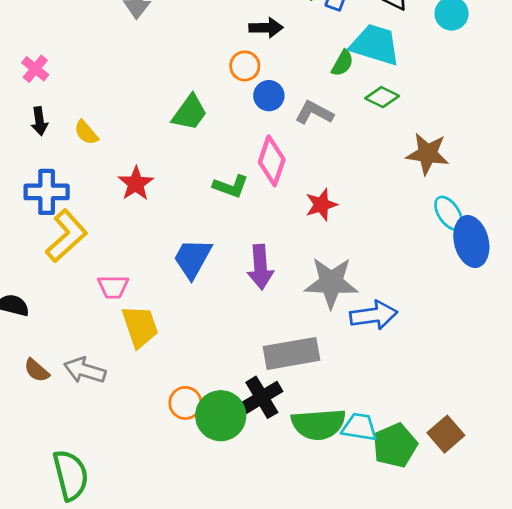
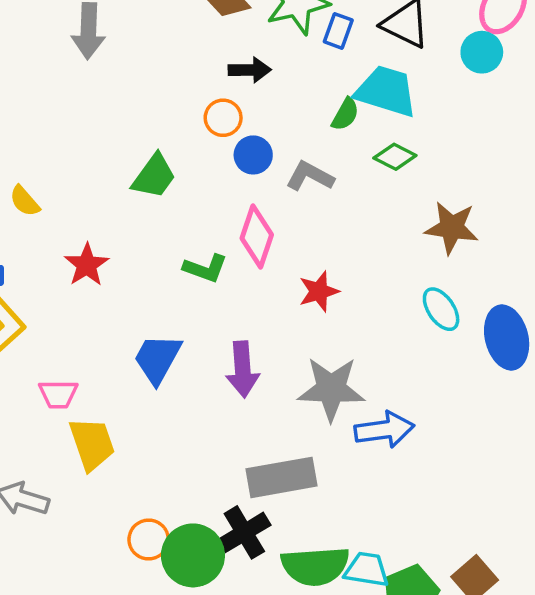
cyan ellipse: (449, 213) -> (441, 309), moved

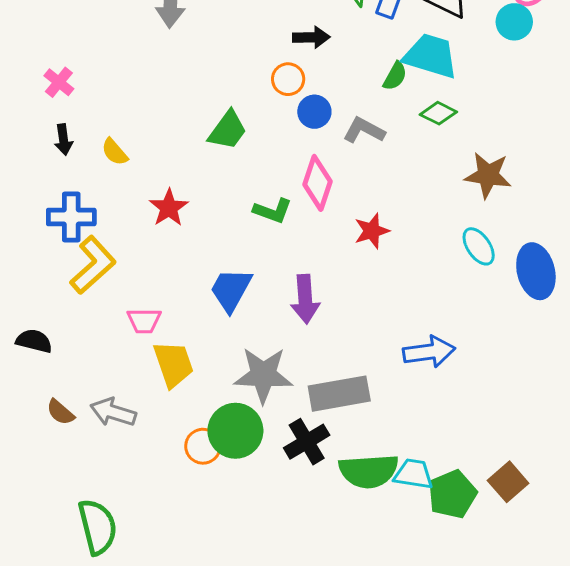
gray star: (331, 389) -> (263, 375), moved
orange circle: (149, 539) -> (203, 446), moved
green circle: (193, 555) -> (235, 431), moved

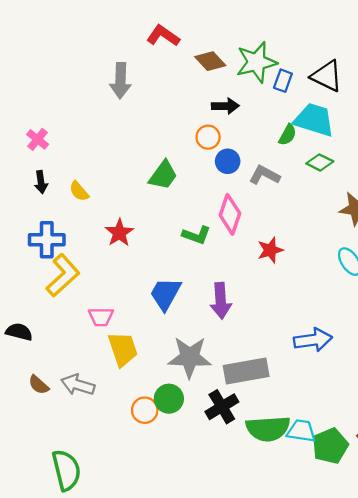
green circle: (235, 431) -> (169, 399), size x0.7

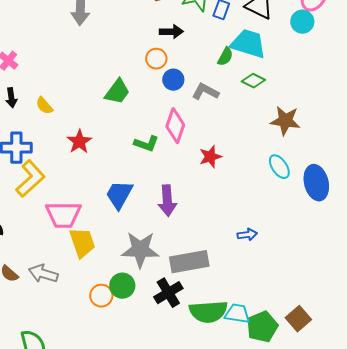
pink trapezoid: (101, 317) -> (63, 215), size x1.6
blue arrow: (313, 340) -> (247, 235), size x0.6

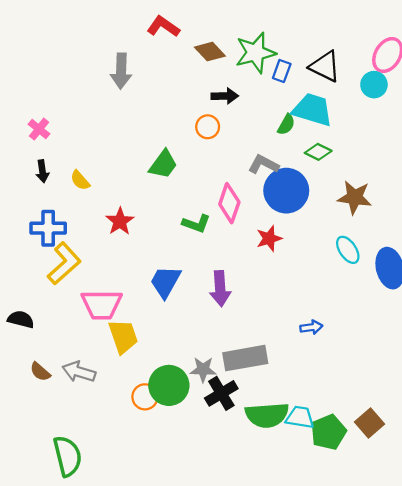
blue circle: (173, 80) -> (286, 191), moved, size x1.8
gray star: (140, 250) -> (203, 369), moved, size x0.6
green circle: (122, 286) -> (169, 385), size x1.4

